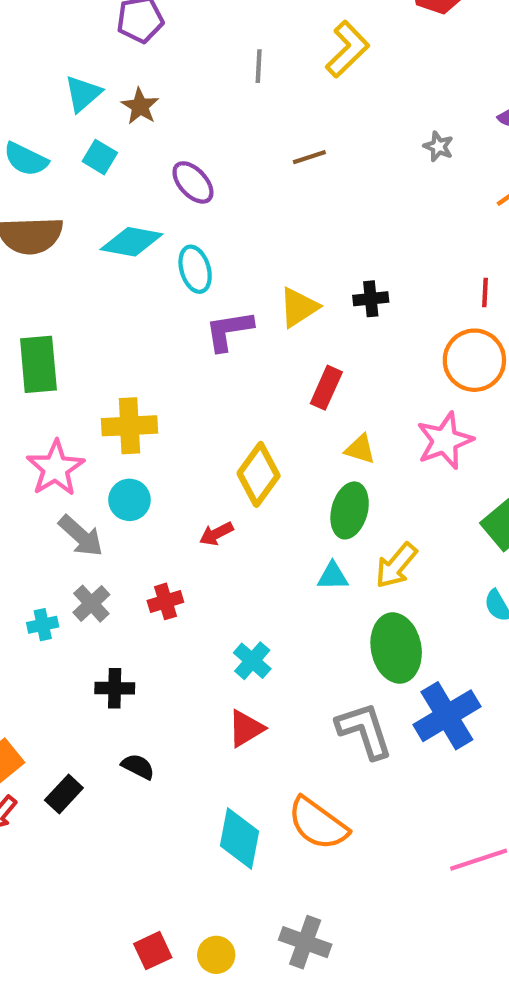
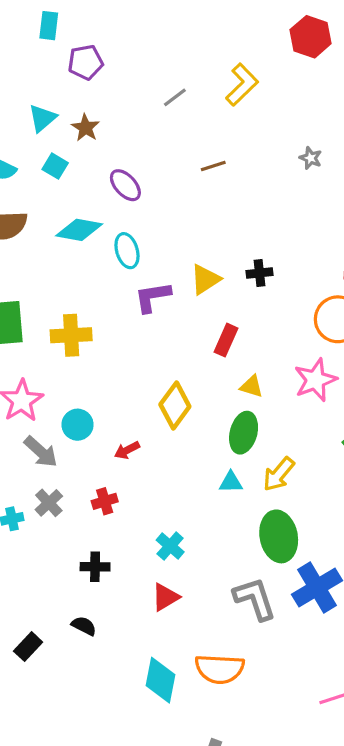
gray line: (259, 66) -> (175, 97), turned 50
yellow cross: (129, 426) -> (71, 335), moved
red arrow: (216, 534) -> (127, 450), moved
black cross: (115, 688) -> (95, 567), moved
orange semicircle: (318, 824) -> (220, 669), turned -33

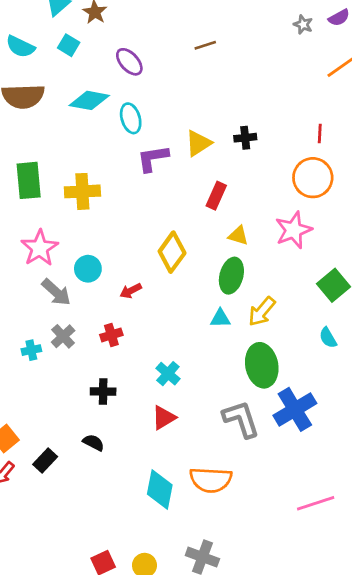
gray star: (311, 158) -> (303, 25), moved

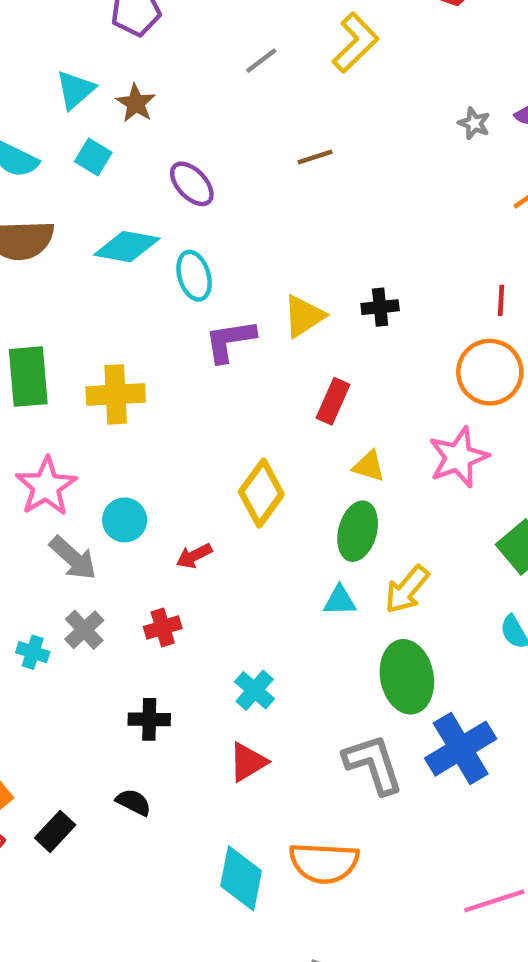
cyan cross: (31, 350) -> (33, 652), turned 30

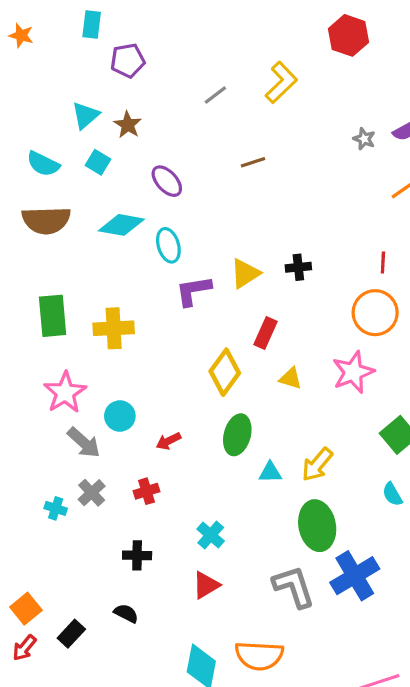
yellow diamond: (261, 493) -> (225, 372), moved
green ellipse: (358, 531) -> (237, 435), moved

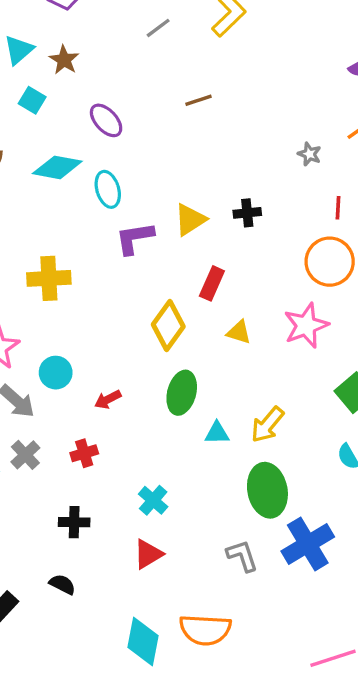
gray star: (364, 139) -> (309, 154), moved
gray L-shape: (294, 587) -> (242, 556), size x0.7

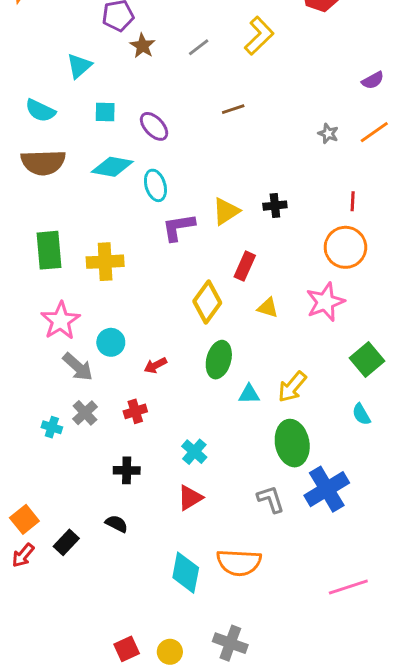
brown star: (64, 60) -> (143, 46), moved
cyan square: (32, 100) -> (105, 112), moved, turned -30
gray star: (309, 154) -> (328, 134), moved

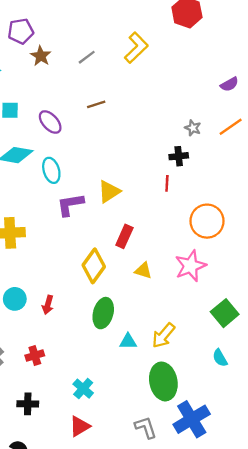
brown line: (233, 109) -> (96, 104), moved
red line: (353, 201) -> (167, 183), moved
black cross: (275, 206) -> (179, 156), moved
red arrow: (155, 365) -> (48, 305), moved, turned -48

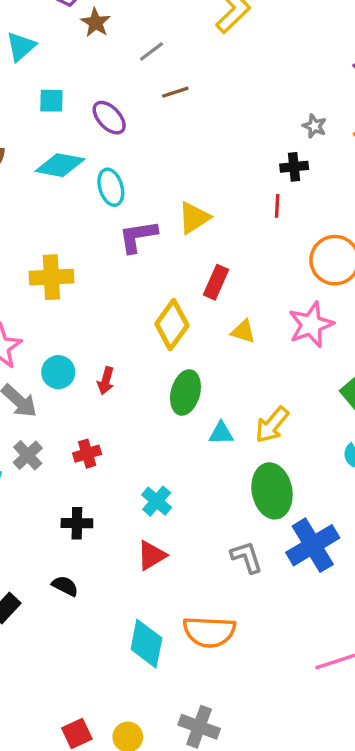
gray line: (87, 57) -> (152, 51), moved

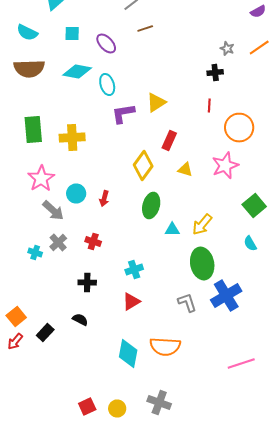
red line: (277, 206) -> (209, 106), moved
red cross: (87, 454) -> (93, 242), turned 35
cyan cross: (157, 501) -> (134, 270), turned 30

